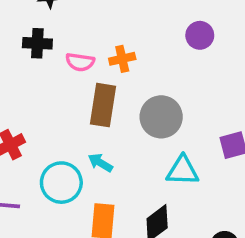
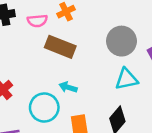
brown rectangle: (103, 105) -> (60, 47), turned -64
gray circle: (161, 117) -> (121, 41), moved

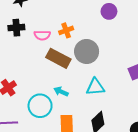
gray circle: (121, 41) -> (87, 51), moved
cyan triangle: (126, 79) -> (95, 87), moved

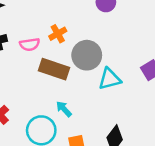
cyan triangle: (95, 87) -> (110, 79), moved
cyan arrow: (61, 92) -> (64, 109), turned 32

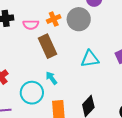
gray circle: (87, 55) -> (79, 19), moved
brown rectangle: (54, 69) -> (47, 46), turned 40

